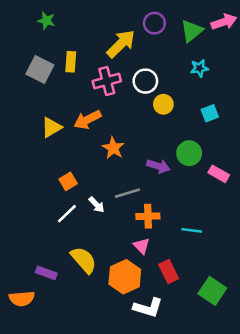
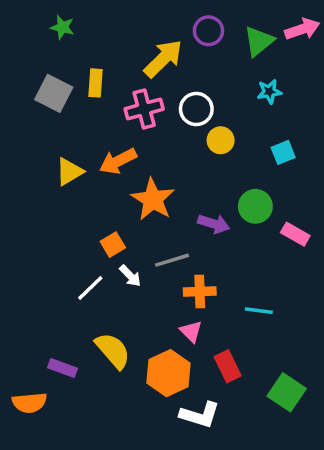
orange star: (113, 148) -> (153, 199), size x1.4
orange square: (68, 181) -> (113, 245), moved

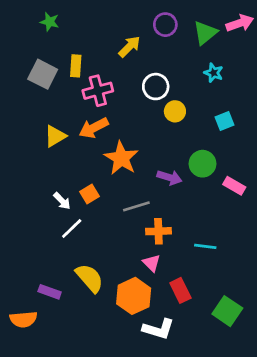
yellow arrow: (163, 59) -> (129, 47), size x0.7
cyan star: (269, 92) -> (214, 73), turned 30
pink cross: (144, 109) -> (98, 91), moved
white arrow: (130, 276) -> (62, 201), moved

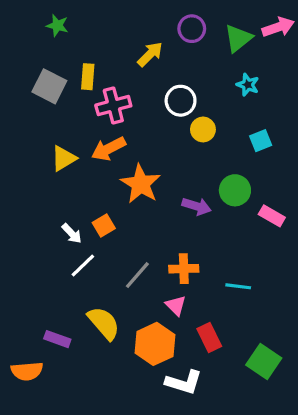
gray line: (136, 206) -> (137, 275), moved, turned -32

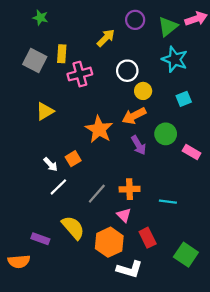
cyan star: (248, 85) -> (175, 59), size x1.6
orange arrow: (109, 149) -> (134, 116), moved
purple arrow: (197, 206) -> (139, 145), turned 42

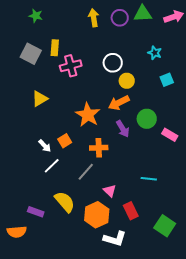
green triangle: (168, 27) -> (143, 14), moved, turned 36
yellow arrow: (106, 38) -> (94, 18), moved, turned -54
cyan star: (175, 59) -> (155, 53), size x0.6
cyan square: (184, 99) -> (167, 80), moved
orange cross: (130, 189) -> (99, 148), moved

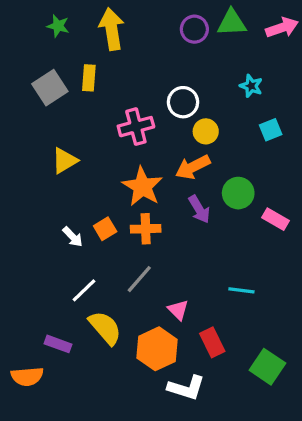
yellow arrow: (94, 18) -> (112, 29), moved, size x1.4
gray square: (31, 54) -> (50, 88), turned 30
pink cross: (71, 66) -> (136, 127), moved
orange cross: (99, 148) -> (146, 229), moved
white line: (52, 166) -> (84, 290), moved

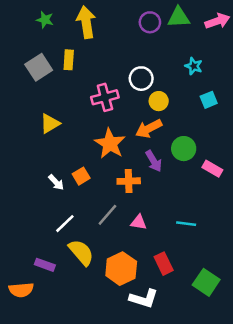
orange cross: (146, 229) -> (129, 181), moved
pink triangle: (178, 310) -> (139, 222), moved, turned -36

